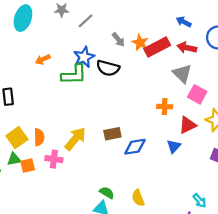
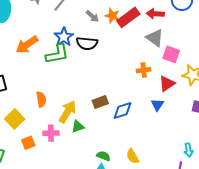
orange arrow: (43, 59) -> (27, 45), size x1.6
orange semicircle: (39, 137) -> (41, 99), moved
green triangle: (14, 159) -> (78, 127), moved
cyan arrow: (200, 201) -> (188, 150), turned 40

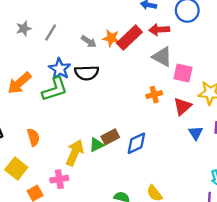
orange semicircle: (41, 99) -> (33, 137), moved
blue triangle: (157, 105) -> (196, 133), moved
green triangle: (78, 127) -> (96, 145), moved

